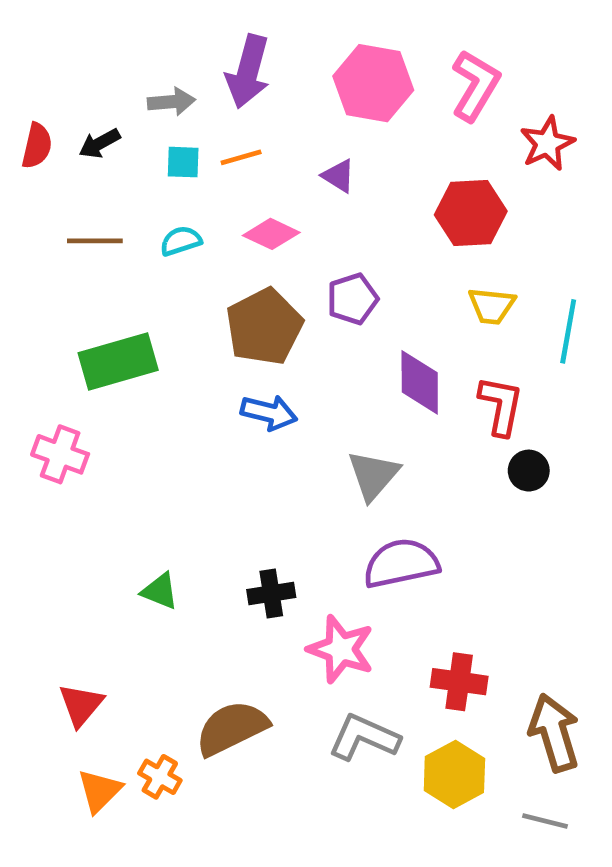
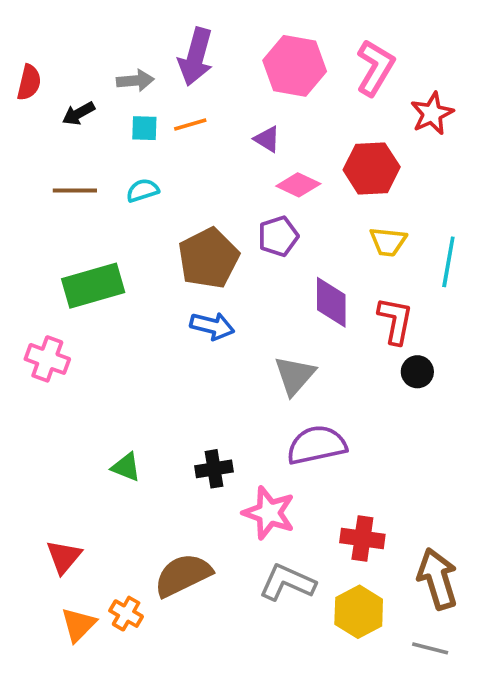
red semicircle: (37, 146) -> (29, 82), moved
pink diamond: (271, 234) -> (298, 185), moved

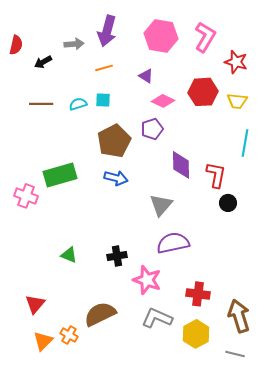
red star: (432, 114) -> (236, 62), turned -30
cyan square: (144, 128) -> (103, 100), moved
yellow trapezoid: (388, 242) -> (237, 101), moved
green rectangle: (93, 286) -> (60, 175), moved

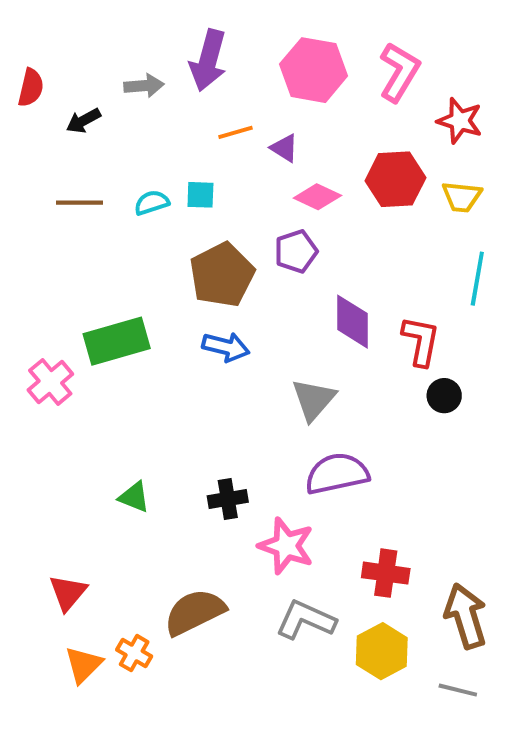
orange line: (104, 68) -> (236, 132), moved
pink cross: (26, 196) -> (50, 382), turned 30

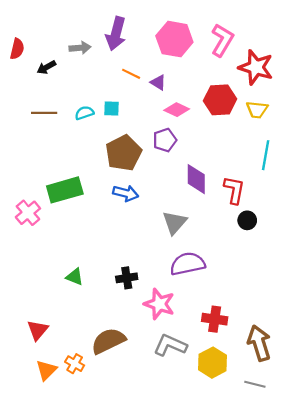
red star: (460, 121) -> (256, 67), size x1.4
orange line: (236, 132) -> (131, 74), turned 42

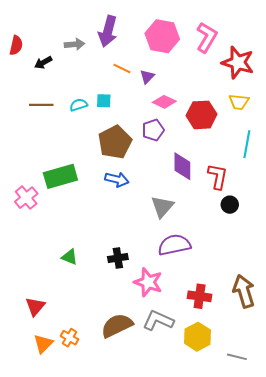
purple triangle: (158, 82) -> (147, 77), turned 42
red hexagon: (220, 100) -> (202, 115), moved
brown semicircle: (108, 341) -> (117, 326), moved
brown arrow: (259, 343) -> (244, 291), moved

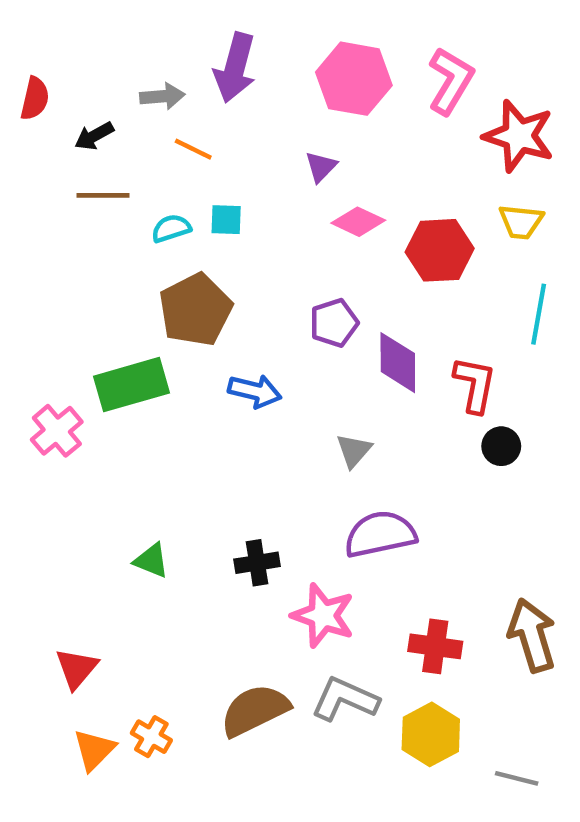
orange line: (122, 69) -> (193, 149), moved
brown line: (41, 105) -> (103, 195), moved
purple pentagon: (153, 130) -> (334, 323), moved
brown pentagon: (115, 142) -> (195, 310), moved
gray triangle: (162, 207) -> (354, 451), size x0.7

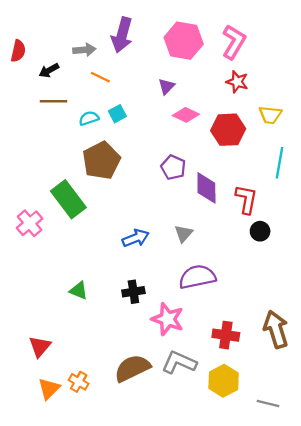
red star: (519, 136) -> (237, 82), moved, size x0.6
cyan square: (226, 220) -> (117, 114), turned -30
purple pentagon: (334, 323) -> (173, 167), turned -30
green rectangle: (132, 385) -> (68, 199), turned 69
blue arrow: (255, 391) -> (136, 238), moved, turned -35

